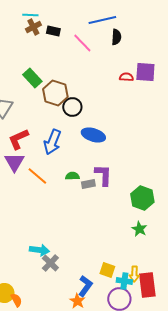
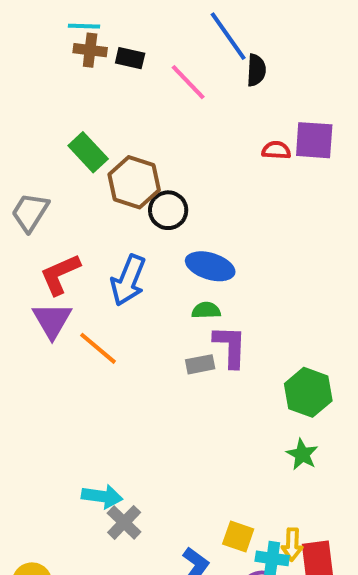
blue line: (102, 20) -> (228, 36), turned 68
brown cross: (33, 27) -> (90, 50), turned 35
green semicircle: (72, 176) -> (206, 310), moved

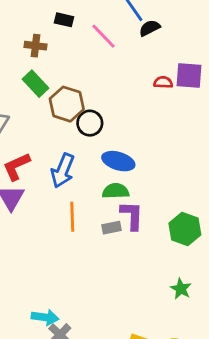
brown cross: (90, 50) -> (36, 46), moved
black semicircle: (256, 70) -> (150, 28), turned -120
green semicircle: (206, 310) -> (116, 191), size x1.4
orange line: (98, 348) -> (72, 217), moved, turned 48
green hexagon: (308, 392) -> (185, 229), moved

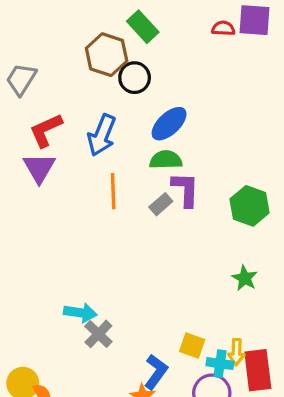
green rectangle: (36, 84) -> (143, 27), moved
blue ellipse: (118, 161) -> (169, 124), turned -60
gray rectangle: (112, 228) -> (161, 204), turned -30

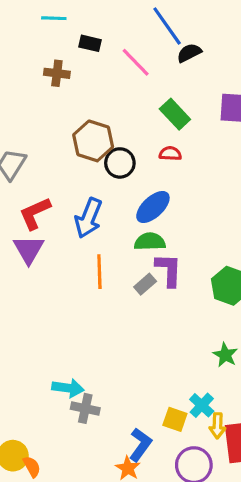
green rectangle: (143, 27) -> (175, 114), moved
red semicircle: (223, 28) -> (170, 154), moved
gray cross: (98, 334) -> (85, 408), turned -32
cyan cross: (220, 364) -> (202, 405), moved, turned 35

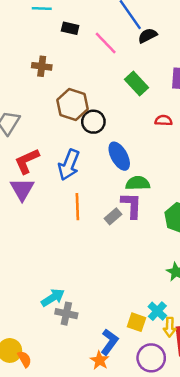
brown cross: (57, 73) -> (42, 66), moved
red semicircle: (170, 154) -> (164, 120), moved
blue ellipse: (153, 207) -> (119, 156), turned -76
green semicircle: (150, 242) -> (138, 183), moved
cyan arrow: (68, 388) -> (53, 298), turned -40

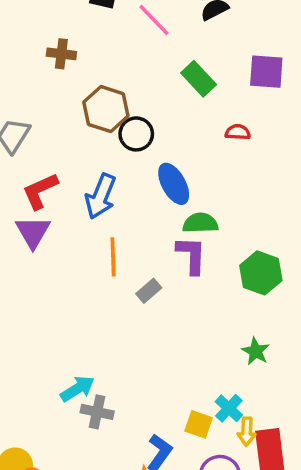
gray rectangle: (113, 216) -> (149, 291), moved

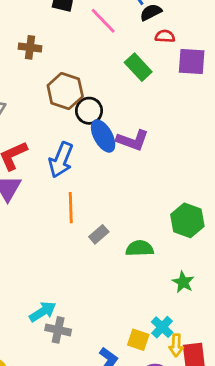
red semicircle: (238, 132) -> (165, 36), moved
blue ellipse: (174, 184) -> (103, 136), moved
green semicircle: (200, 223) -> (140, 248), moved
purple L-shape: (191, 255) -> (133, 140), moved, turned 108

